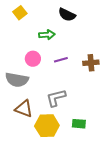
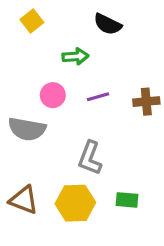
gray L-shape: (56, 98) -> (90, 158), turned -55
brown triangle: (24, 109) -> (24, 200), moved

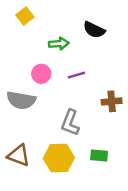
black semicircle: (108, 24) -> (94, 30), moved
brown cross: (146, 102) -> (112, 101), moved

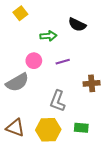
gray semicircle: (21, 100) -> (17, 82), turned -40

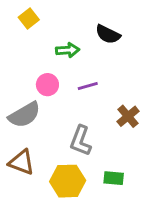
brown cross: (92, 83) -> (128, 116), turned -35
brown triangle: (15, 128) -> (22, 162), moved

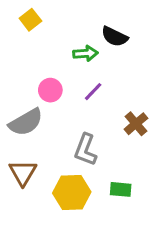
green arrow: (68, 50) -> (85, 53), moved
purple line: (88, 86) -> (93, 92), turned -30
brown triangle: (22, 162) -> (23, 173), turned 40

